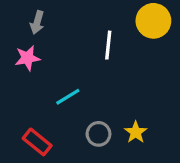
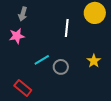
yellow star: (136, 132) -> (94, 61), moved
gray circle: (99, 134) -> (61, 67), moved

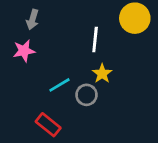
yellow star: (94, 61) -> (102, 74), moved
red rectangle: (23, 88) -> (48, 125), moved

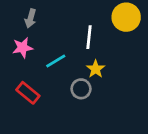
cyan line: (59, 85) -> (56, 61), moved
red rectangle: (48, 125) -> (28, 93), moved

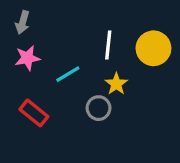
yellow circle: (126, 17) -> (153, 48), moved
gray arrow: (31, 18) -> (23, 22), moved

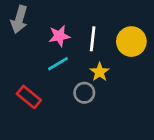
gray arrow: (23, 22) -> (19, 19), size x1.4
pink star: (27, 58) -> (59, 36), moved

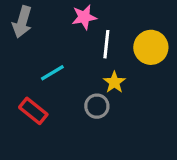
pink star: (59, 36) -> (84, 17), moved
cyan line: (58, 64) -> (52, 73), moved

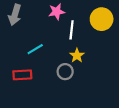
yellow circle: (151, 47) -> (102, 19), moved
red rectangle: (33, 111) -> (22, 75), turned -42

